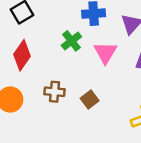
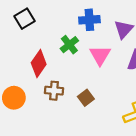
red diamond: (22, 55) -> (39, 63), moved

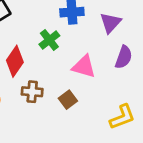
pink triangle: (100, 55) -> (84, 67), moved, turned -45

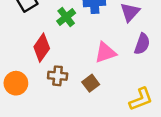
green cross: (49, 40) -> (66, 17), moved
pink triangle: (84, 67) -> (105, 53), turned -35

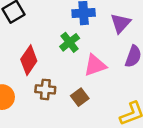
green cross: (66, 17) -> (70, 42), moved

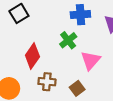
pink triangle: (95, 65) -> (91, 60), turned -30

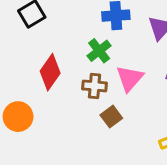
brown cross: (47, 82) -> (95, 86), moved

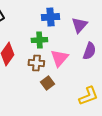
green cross: (99, 51) -> (39, 40), turned 35

